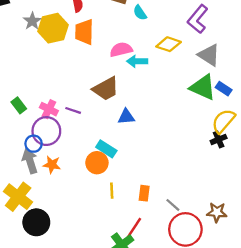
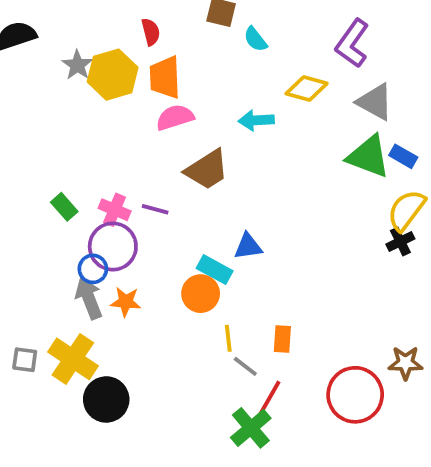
pink semicircle: (121, 50) -> (175, 117), moved
blue triangle: (126, 117) -> (248, 246), moved
gray line: (173, 205) -> (245, 366), moved

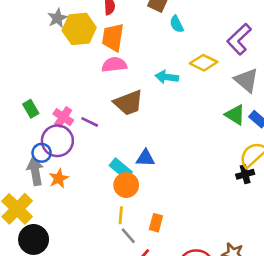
green triangle: (368, 156) -> (235, 115), size x0.7
orange circle: (201, 294) -> (126, 185), moved
orange star: (126, 302) -> (59, 178), turned 30

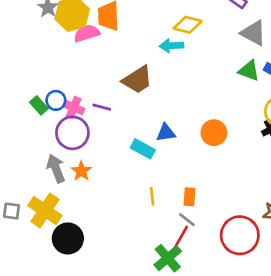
yellow diamond: (204, 63) -> (188, 25), moved
pink semicircle: (114, 65) -> (87, 33), moved
blue circle: (42, 153) -> (56, 100), moved
orange circle: (126, 185) -> (214, 133), moved
gray line: (128, 236) -> (187, 220), moved

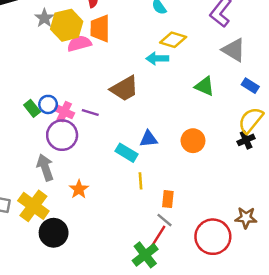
green triangle: (249, 71) -> (205, 86), moved
orange star: (81, 171) -> (79, 189), moved
yellow line: (152, 196) -> (140, 181), moved

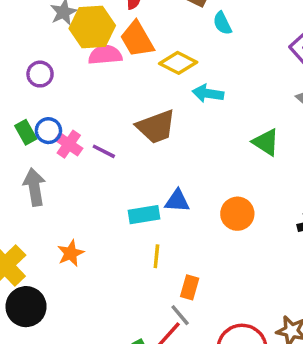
orange trapezoid: (100, 28) -> (137, 39), turned -40
yellow diamond: (173, 40) -> (178, 63), moved
purple circle: (62, 135) -> (40, 74), moved, size x0.6
cyan rectangle: (127, 153) -> (144, 215), turned -50
gray arrow: (45, 167) -> (34, 187), moved

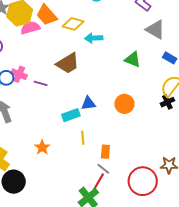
pink cross: (69, 144) -> (19, 74), moved
orange star: (71, 253) -> (42, 147), moved

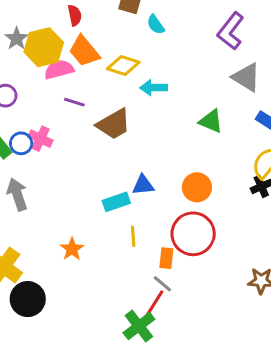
purple line: (41, 83) -> (74, 102), moved
red circle: (143, 181) -> (193, 234), moved

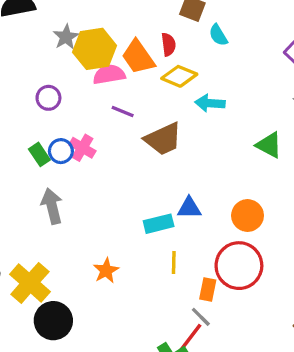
red semicircle: (75, 15) -> (168, 45), moved

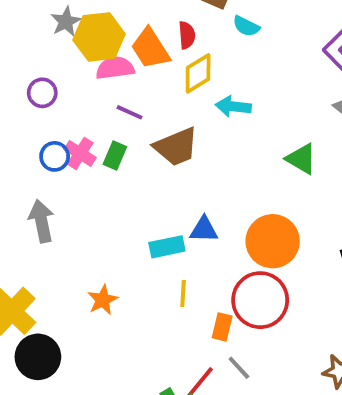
cyan semicircle: (218, 35) -> (246, 26), turned -35
yellow diamond: (179, 76) -> (198, 73), turned -56
green rectangle: (39, 154) -> (115, 155), moved, turned 55
orange circle: (248, 216) -> (273, 241), size x1.4
gray line: (201, 317) -> (239, 368), moved

